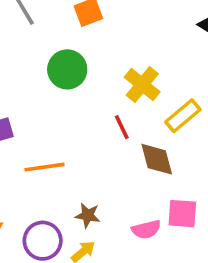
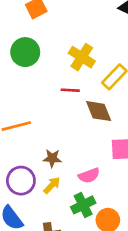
red line: (122, 127) -> (70, 90), turned -54
pink semicircle: (146, 229) -> (89, 176), moved

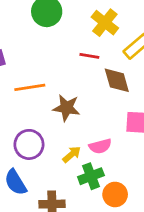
brown star: (52, 158) -> (67, 108), moved, size x1.4
yellow arrow: (52, 185) -> (72, 154), moved

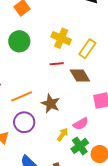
brown star: (67, 108) -> (51, 104), turned 30
purple circle: (29, 144) -> (24, 122), moved

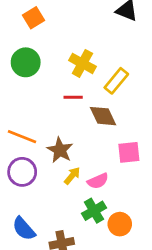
orange line: (22, 96) -> (22, 137), turned 40
yellow arrow: (63, 135) -> (72, 176), moved

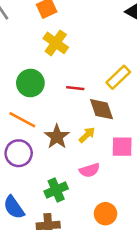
green circle: (26, 62) -> (30, 83), moved
yellow cross: (82, 63) -> (56, 43), moved
yellow arrow: (72, 176) -> (87, 135), moved
green cross: (94, 211) -> (56, 190), moved

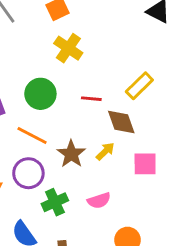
pink semicircle: (90, 170) -> (99, 201), moved
green cross: (56, 190) -> (55, 202), moved

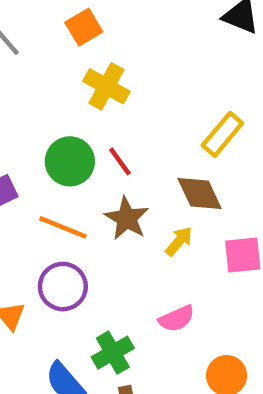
red line: (91, 99) -> (120, 161), moved, turned 54
brown star: (71, 154) -> (127, 218), moved
green cross: (55, 202) -> (113, 353), moved

